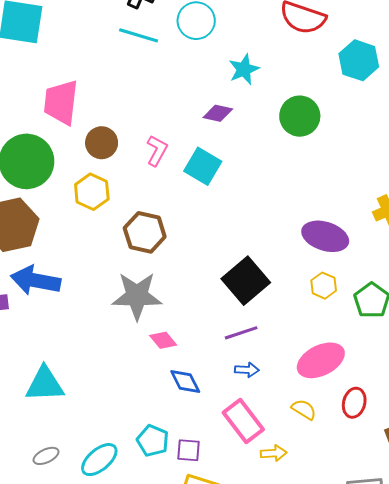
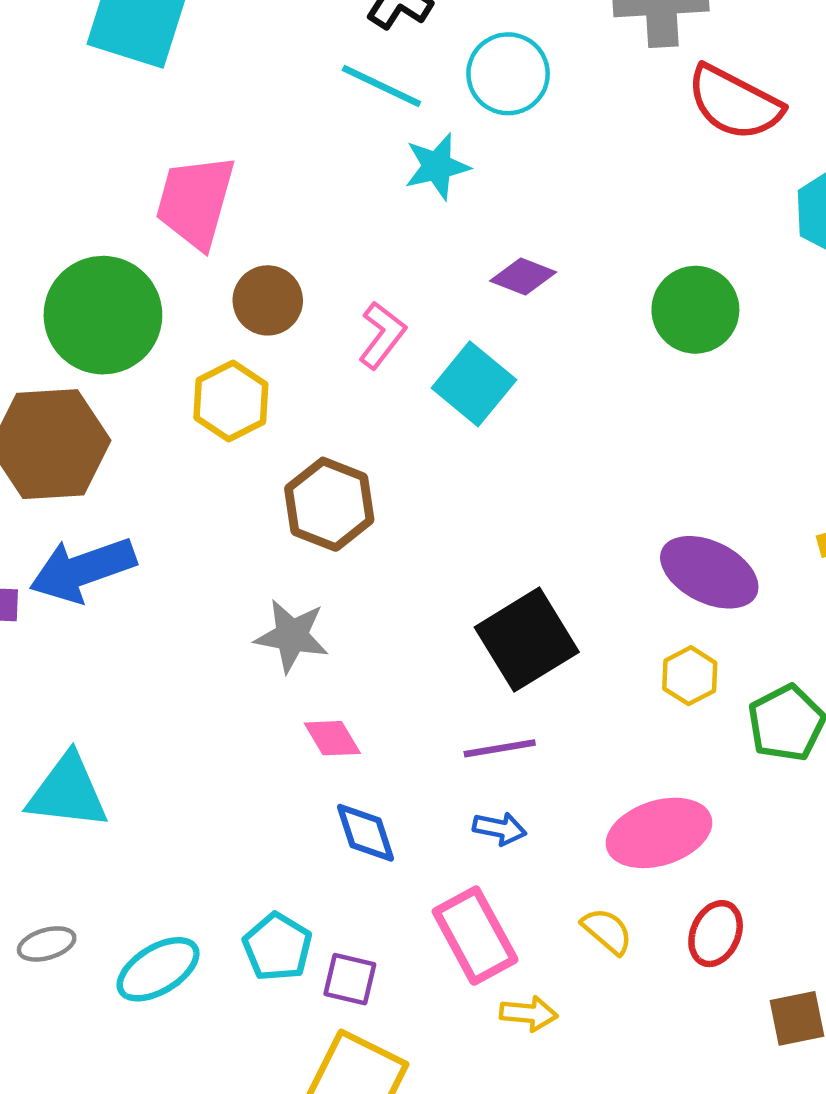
cyan star: (244, 69) -> (437, 166), moved
blue arrow: (36, 280) -> (83, 570), turned -39
gray star: (137, 296) -> (292, 636), size x0.7

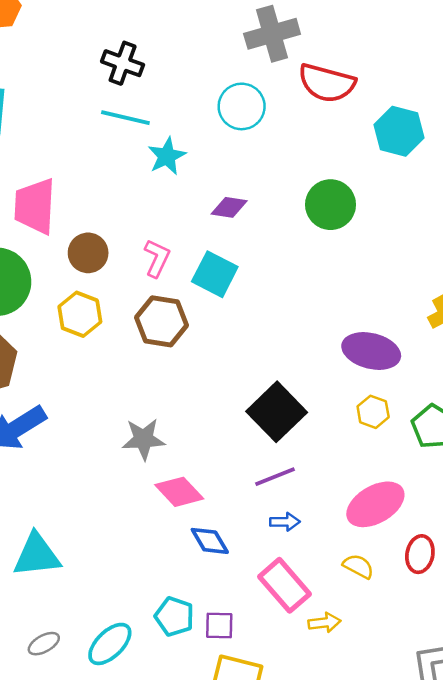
cyan circle: (508, 74) -> (242, 106), moved
brown hexagon: (329, 504) -> (161, 321), moved
pink diamond: (332, 738) -> (179, 492), size x1.4

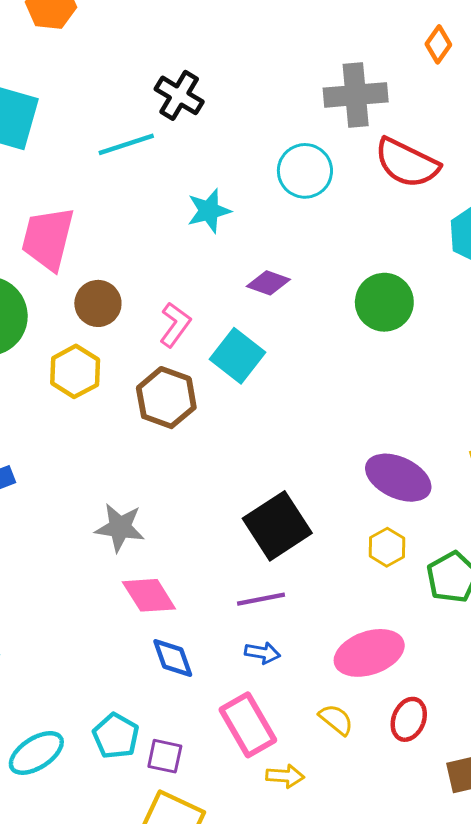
cyan line: (125, 118) -> (126, 144), moved, turned -42

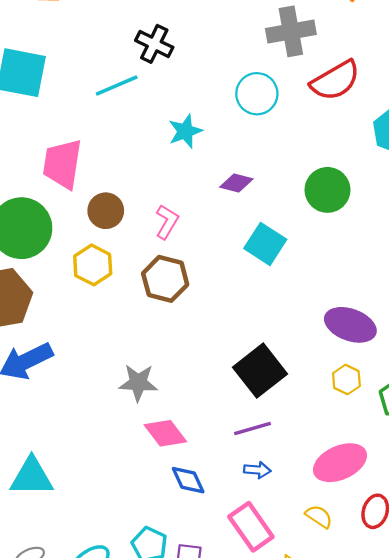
red semicircle: (407, 163) -> (335, 81), turned -51
cyan square: (237, 356) -> (265, 244), moved

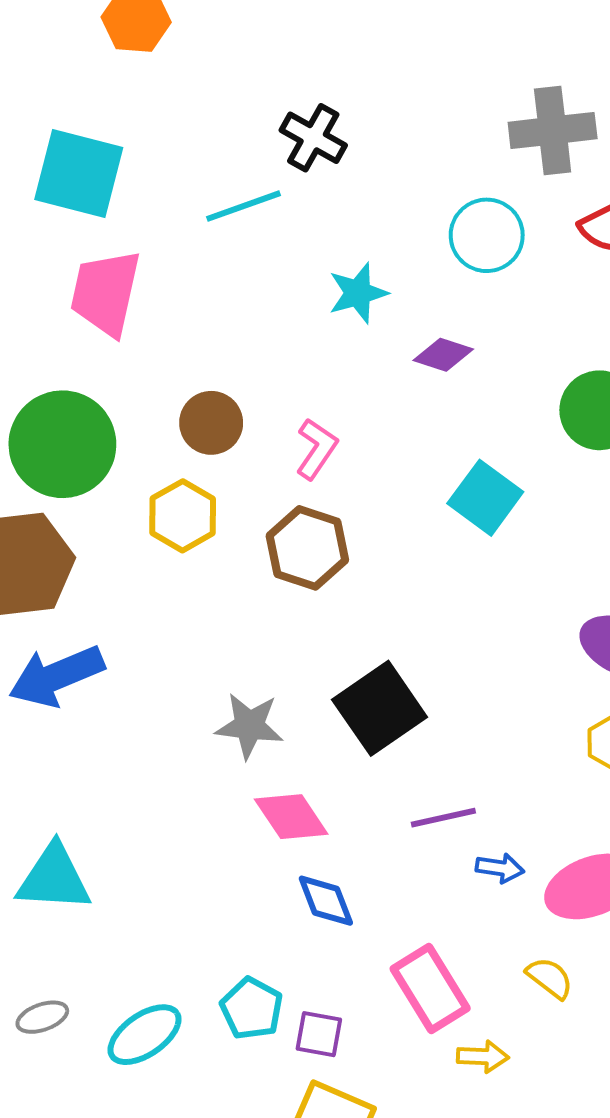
pink trapezoid: (62, 164) -> (105, 293), moved
purple diamond: (236, 183) -> (443, 355), moved
black square: (260, 371) -> (380, 708), moved
blue arrow: (257, 470) -> (500, 868), moved

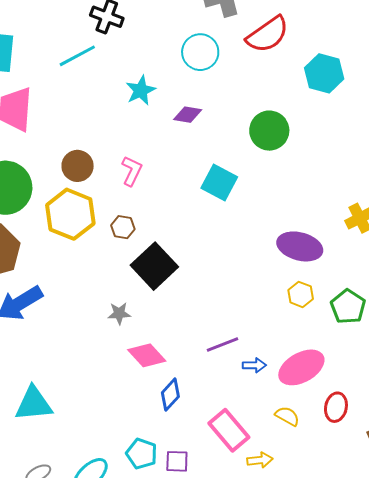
yellow hexagon: (183, 516) -> (70, 214), size x1.4
brown hexagon: (307, 548) -> (123, 227), moved, size x0.6
black square: (380, 708) -> (154, 266), moved
gray star: (249, 726) -> (119, 313), size x0.7
blue diamond: (326, 901) -> (170, 395), turned 72

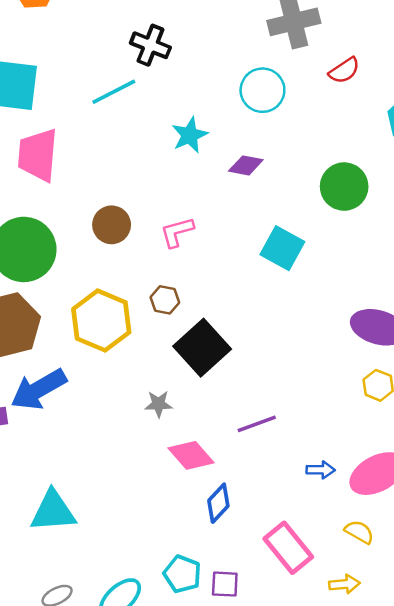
red semicircle: (268, 35) -> (344, 70), size x0.6
pink L-shape: (132, 171) -> (177, 232), turned -132
yellow hexagon: (70, 214) -> (101, 321), moved
purple line: (222, 344) -> (257, 424), moved
yellow arrow: (260, 460) -> (344, 584), moved

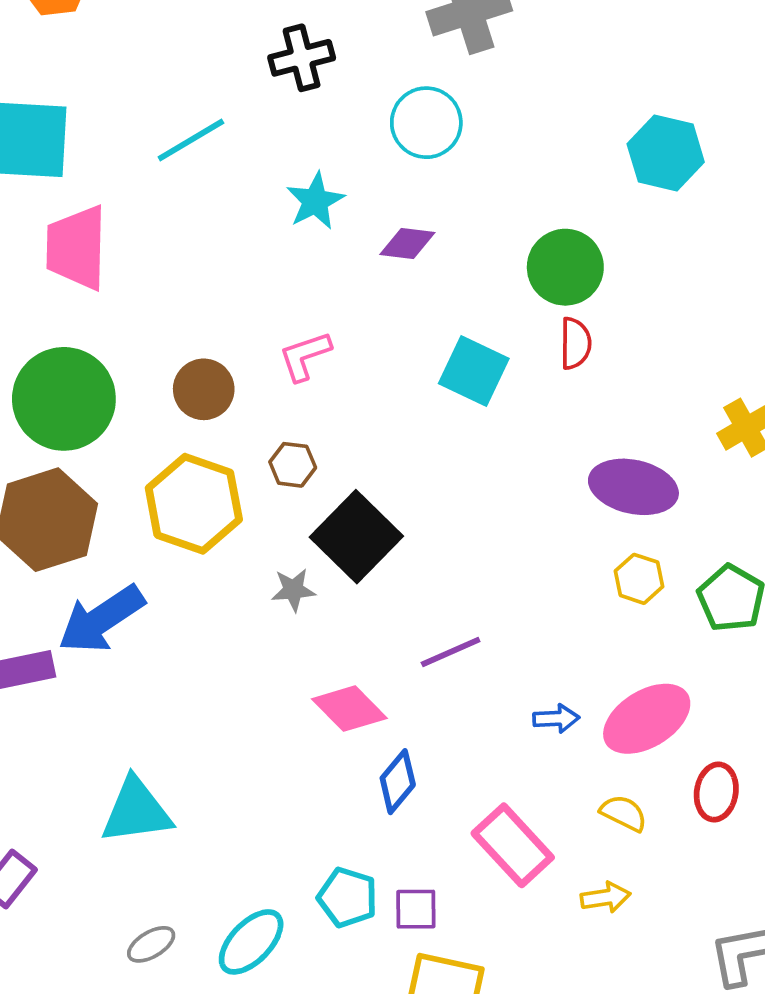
black cross: (150, 45) -> (302, 58), moved, turned -33
red semicircle: (344, 70) -> (575, 343), moved, turned -52
brown circle: (112, 225) -> (204, 389), moved
gray star: (159, 404) -> (293, 590), moved

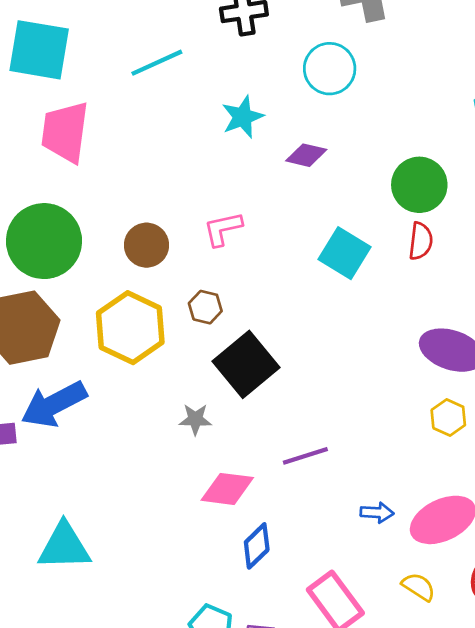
gray star: (293, 590) -> (195, 419), moved
pink diamond: (349, 709) -> (227, 489), turned -44

